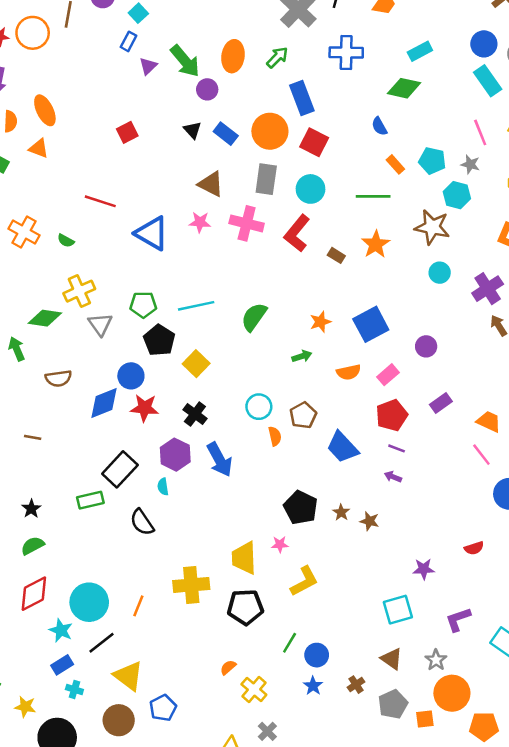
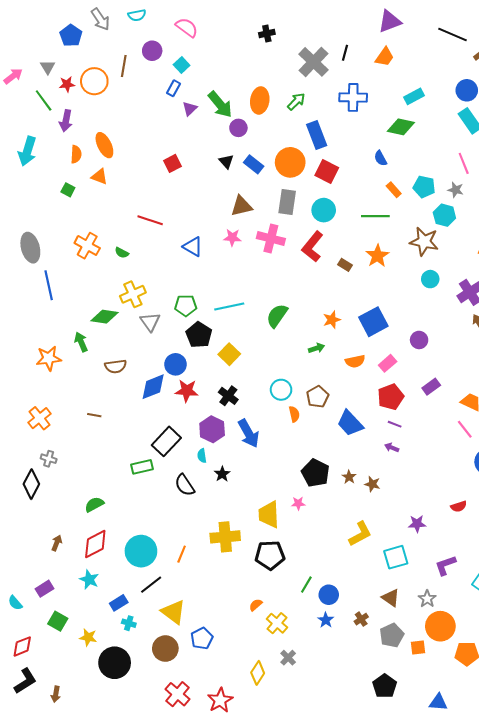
brown triangle: (211, 184) -> (241, 206), turned -40
blue triangle: (152, 233) -> (193, 247), size x0.7
black star: (31, 509) -> (222, 474), moved
yellow L-shape: (304, 581) -> (360, 534), moved
cyan star: (61, 630) -> (89, 580), moved

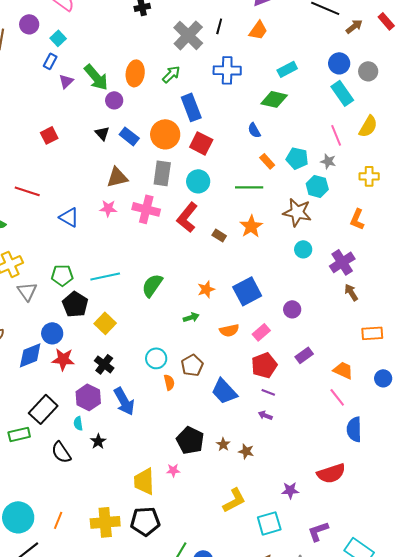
red semicircle: (459, 506) -> (331, 473), size x1.8
yellow cross: (225, 537) -> (105, 522), moved

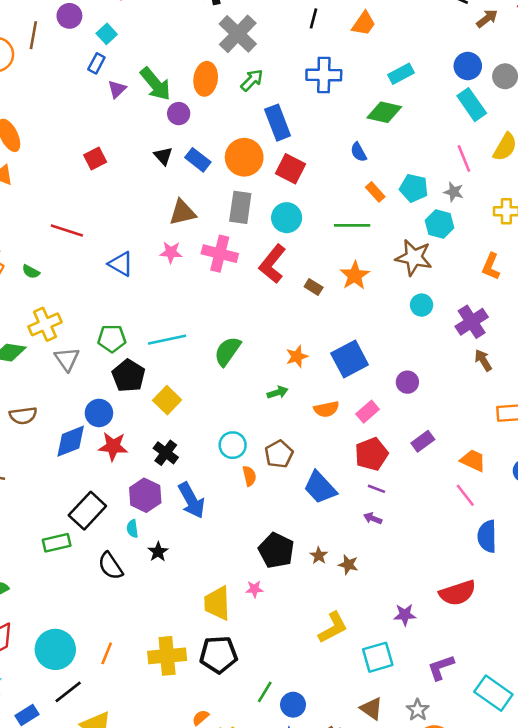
gray cross: (188, 35) -> (238, 34), moved

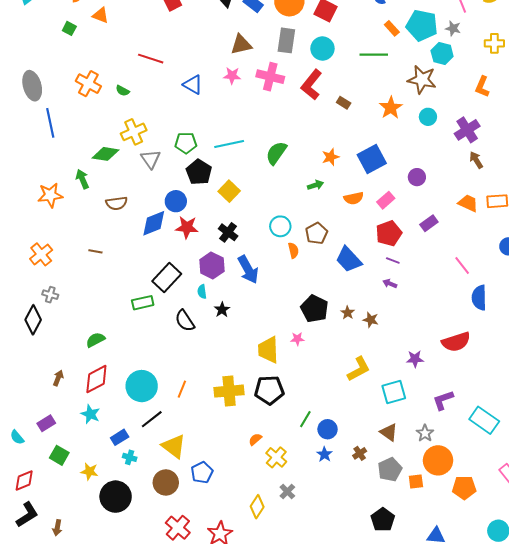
cyan pentagon: (414, 188) -> (422, 25), size x1.4
orange star: (355, 275) -> (391, 108), moved
orange trapezoid: (473, 461) -> (468, 203), moved

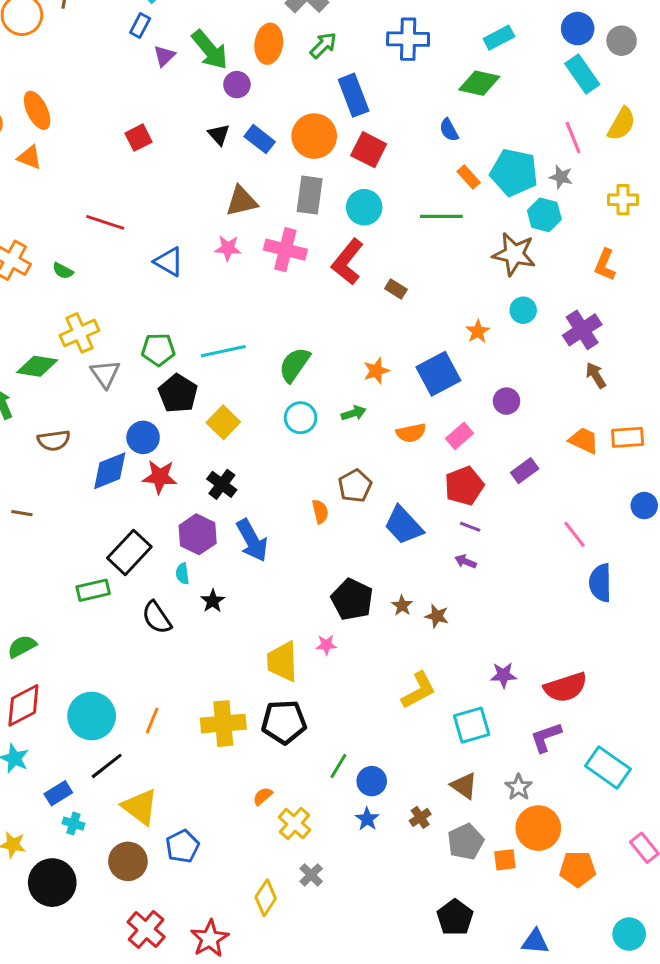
orange star: (391, 108) -> (478, 331), moved, size x0.7
cyan circle: (280, 226) -> (301, 418), moved
red semicircle: (456, 342) -> (566, 687), moved

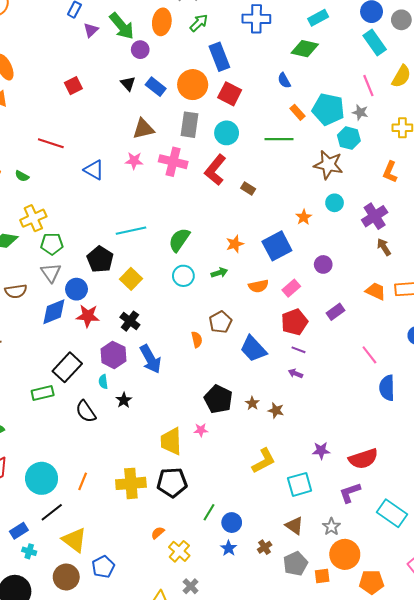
green pentagon: (158, 350) -> (52, 244), moved
gray triangle: (105, 374) -> (51, 273), moved

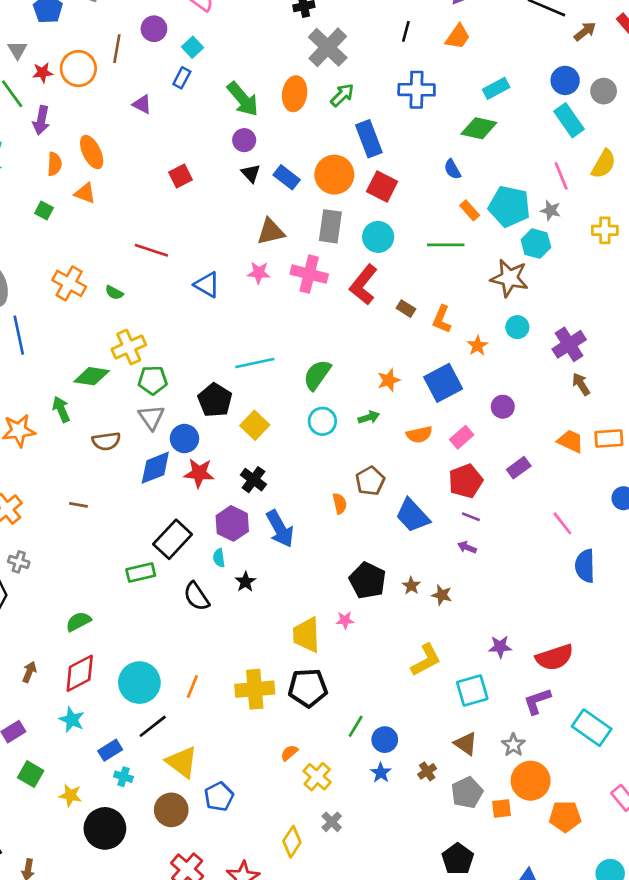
purple triangle: (91, 30) -> (142, 104), moved, turned -49
purple circle: (140, 50) -> (244, 140), moved
orange L-shape: (390, 172) -> (442, 319), moved

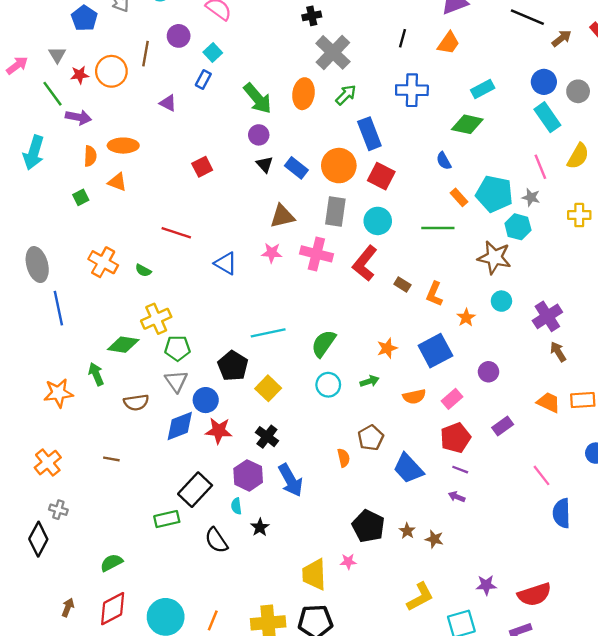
purple arrow: (41, 120) -> (78, 117), turned -90
orange ellipse: (92, 152) -> (123, 146), turned -64
green square: (44, 210) -> (81, 197), turned 35

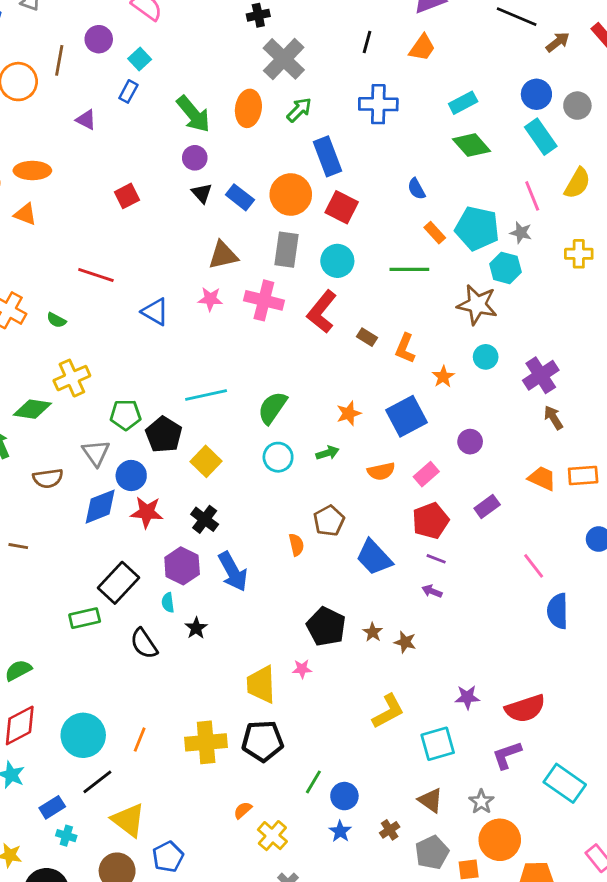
green diamond: (467, 124) -> (471, 145), moved, turned 36
green pentagon: (177, 348) -> (126, 415), moved

